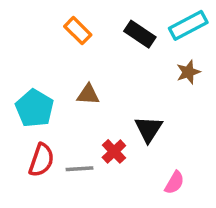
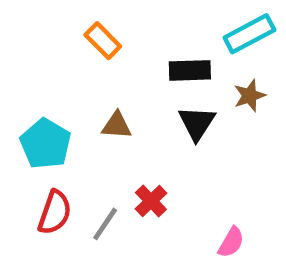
black rectangle: (140, 34) -> (190, 70), moved, turned -36
black triangle: (149, 129) -> (197, 123), moved
gray line: (79, 169) -> (105, 224), turned -52

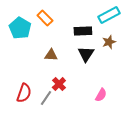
cyan pentagon: (46, 144) -> (20, 28), moved
red cross: (151, 201) -> (59, 84), moved
pink semicircle: (231, 242) -> (101, 95), moved

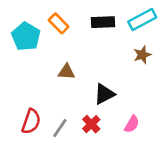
black rectangle: (83, 31) -> (103, 22), moved
black triangle: (86, 54) -> (104, 94), moved, turned 30
red cross: (59, 84) -> (91, 124), moved

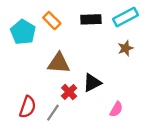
brown triangle: (66, 72) -> (59, 63), size x1.5
red cross: (91, 124) -> (69, 92), moved

